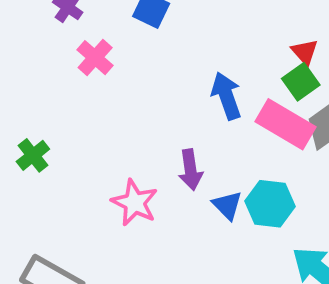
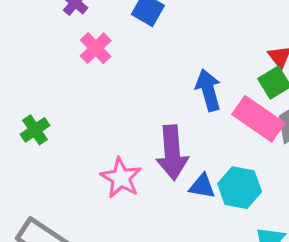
purple arrow: (191, 170) -> (172, 153), size x1.5
blue triangle: (227, 205) -> (202, 186), turned -40

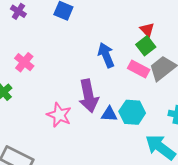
pink cross: (96, 48) -> (24, 62), moved
pink rectangle: (258, 119) -> (139, 69), size x0.7

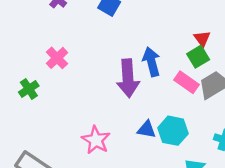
purple arrow: (89, 96) -> (128, 78), moved
pink star: (59, 115) -> (96, 140), moved

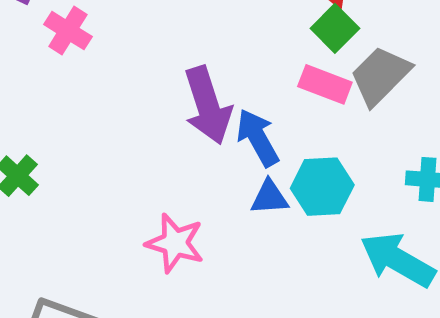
pink cross: (57, 58) -> (68, 31), moved
blue arrow: (151, 62) -> (258, 138), moved

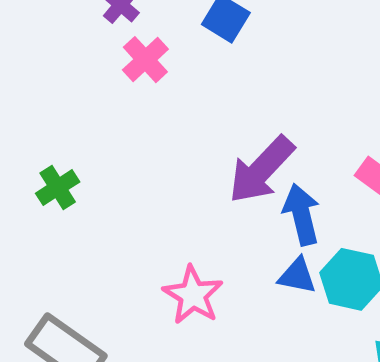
purple arrow: (208, 105) -> (261, 170), turned 46

